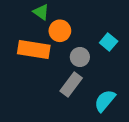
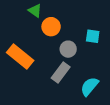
cyan square: (109, 42) -> (93, 36), turned -32
orange rectangle: (34, 50) -> (20, 57), moved, turned 30

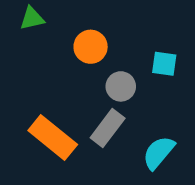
green triangle: (35, 11) -> (32, 18), moved, turned -48
orange rectangle: (20, 57) -> (53, 137), moved

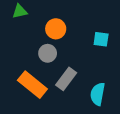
gray circle: (121, 86) -> (48, 53), moved
cyan semicircle: (159, 153) -> (98, 94), turned -30

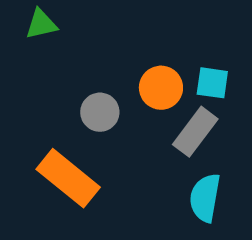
orange circle: (56, 29) -> (161, 88), moved
gray rectangle: (66, 79) -> (195, 132), moved

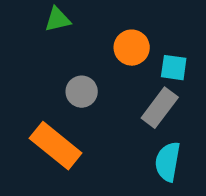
green triangle: (41, 24) -> (58, 20), moved
orange circle: (161, 88) -> (132, 48), moved

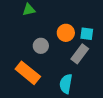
orange circle: (132, 48) -> (66, 33), moved
cyan semicircle: (168, 162) -> (66, 84), moved

